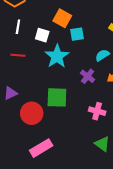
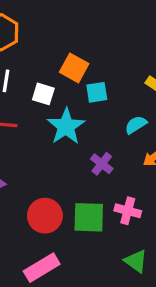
purple cross: (88, 76) -> (102, 164), moved
green square: (57, 97) -> (89, 217), moved
red circle: (32, 113) -> (45, 216), moved

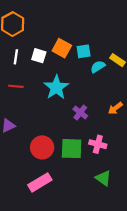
cyan square: (97, 92) -> (84, 51), moved
white square: (43, 94) -> (39, 56), moved
cyan semicircle: (136, 125) -> (98, 67), moved

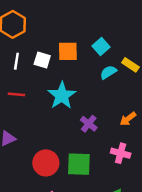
orange square: (62, 48) -> (68, 51), turned -30
cyan square: (84, 51) -> (101, 46), moved, turned -32
pink cross: (98, 144) -> (121, 153), moved

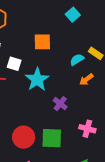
cyan square: (101, 46) -> (73, 15), moved
white square: (42, 60) -> (14, 64), moved
orange arrow: (128, 119) -> (86, 80), moved

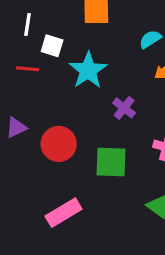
red circle: (24, 137) -> (59, 144), moved

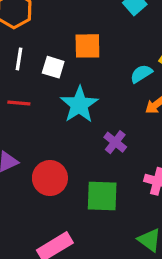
white square: (52, 46) -> (53, 67), moved

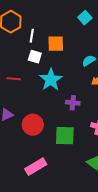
white line: (19, 59) -> (32, 36), moved
purple cross: (115, 142) -> (73, 103), turned -32

